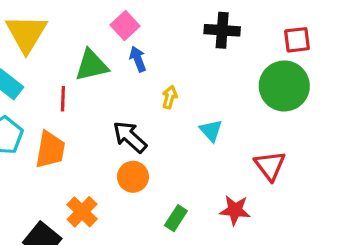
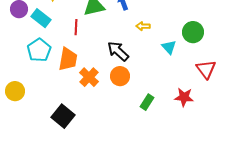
green circle: (284, 86) -> (193, 32), moved, size x0.7
yellow arrow: (170, 97) -> (143, 26), turned -104
orange cross: (82, 212) -> (89, 77), moved

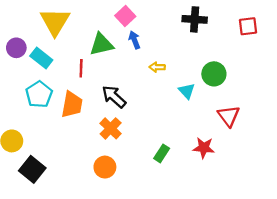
black arrow: (118, 51) -> (114, 97), moved
orange circle: (120, 76) -> (105, 167), moved
orange cross: (89, 77) -> (111, 128), moved
black square: (63, 116) -> (32, 169), moved

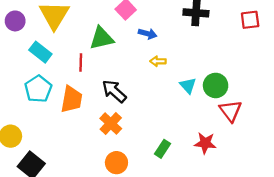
blue arrow: (134, 40) -> (148, 34), moved, turned 126
purple circle: (16, 48) -> (15, 21), moved
green circle: (214, 74) -> (216, 85), moved
orange circle: (105, 167) -> (116, 163), moved

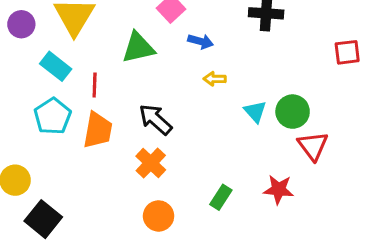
red square: (250, 20) -> (347, 52), moved
red line: (81, 62) -> (95, 85), moved

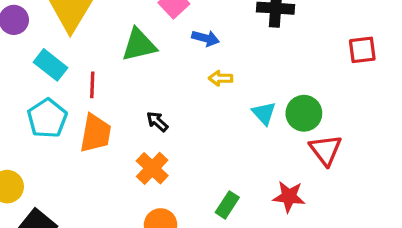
black arrow: (155, 119) -> (157, 122), size x0.6

